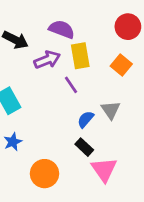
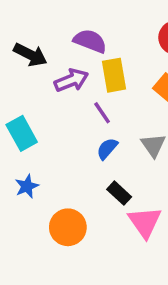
blue semicircle: (86, 119) -> (107, 149), moved

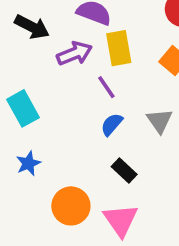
pink triangle: (145, 222) -> (121, 220), moved

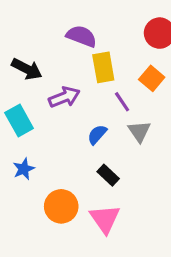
black arrow: (32, 27) -> (27, 69), moved
purple arrow: (74, 53) -> (64, 97), moved
purple line: (106, 87) -> (122, 102), moved

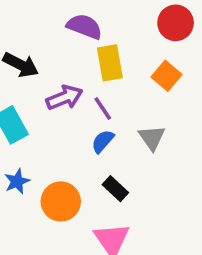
purple line: (122, 102) -> (103, 109), moved
orange circle: (61, 206) -> (61, 201), moved

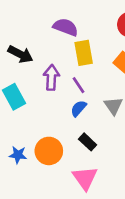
purple arrow: (64, 98) -> (51, 77), turned -65
blue star: (17, 181) -> (18, 155), moved, turned 30

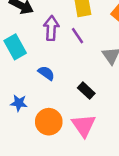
blue semicircle: (78, 108) -> (46, 73), moved, turned 84
orange circle: (49, 151) -> (49, 122), moved

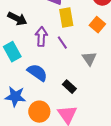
blue semicircle: (46, 73) -> (37, 73), size x1.5
blue star: (19, 103) -> (15, 97), size x1.5

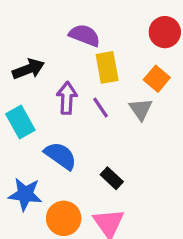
black arrow: (17, 19) -> (28, 69), turned -48
gray triangle: (89, 59) -> (141, 109), moved

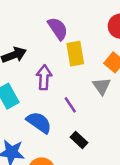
purple semicircle: (85, 35) -> (58, 29), turned 35
purple line: (101, 108) -> (70, 105), moved

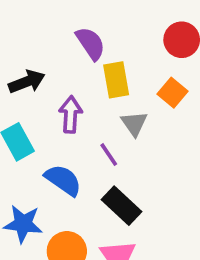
gray triangle: (102, 86) -> (134, 124), moved
black rectangle: (79, 140) -> (122, 206), size x1.5

